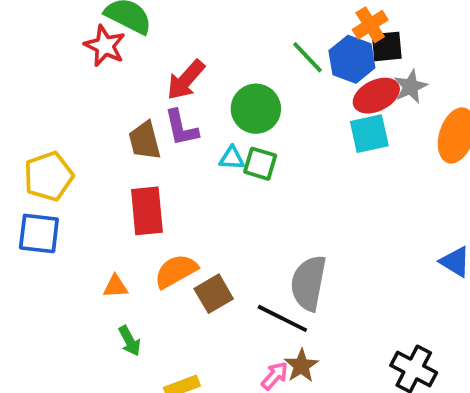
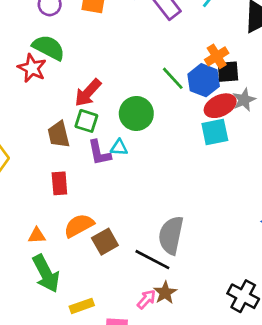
purple L-shape: (181, 128) -> (99, 153), moved
green square: (260, 164) -> (86, 121), moved
red rectangle: (147, 211) -> (59, 183), size x0.7
green arrow: (130, 341) -> (46, 273), size x1.8

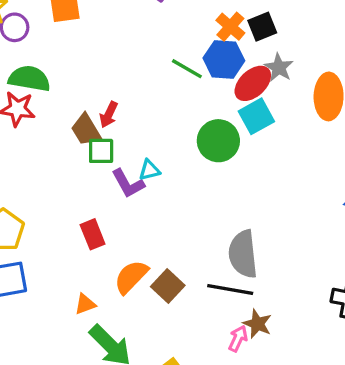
black square: (228, 72) -> (262, 27), moved
red arrow: (88, 93) -> (109, 115), moved, size x0.7
green circle: (136, 113) -> (218, 141), moved
brown trapezoid: (59, 134) -> (86, 130), moved

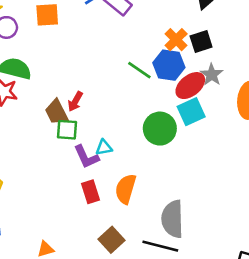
red rectangle: (93, 234) -> (91, 192), moved
orange semicircle: (131, 277) -> (126, 189), moved, turned -32

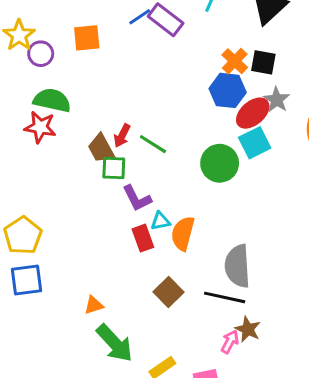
black square: (201, 42) -> (263, 62), turned 30
green line: (139, 70) -> (153, 144), moved
cyan triangle: (104, 148) -> (160, 221), moved

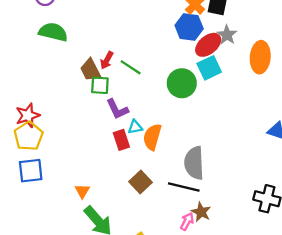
red star: (40, 127) -> (28, 115), moved, turned -30
orange triangle: (94, 305) -> (82, 191), turned -42

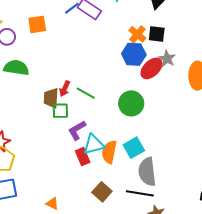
cyan square: (209, 68) -> (134, 148), moved
brown trapezoid: (90, 70) -> (51, 98), turned 35
purple L-shape: (117, 109) -> (77, 130), turned 90
cyan triangle: (135, 127) -> (94, 144), size x1.6
orange triangle: (82, 191) -> (52, 204), turned -32

